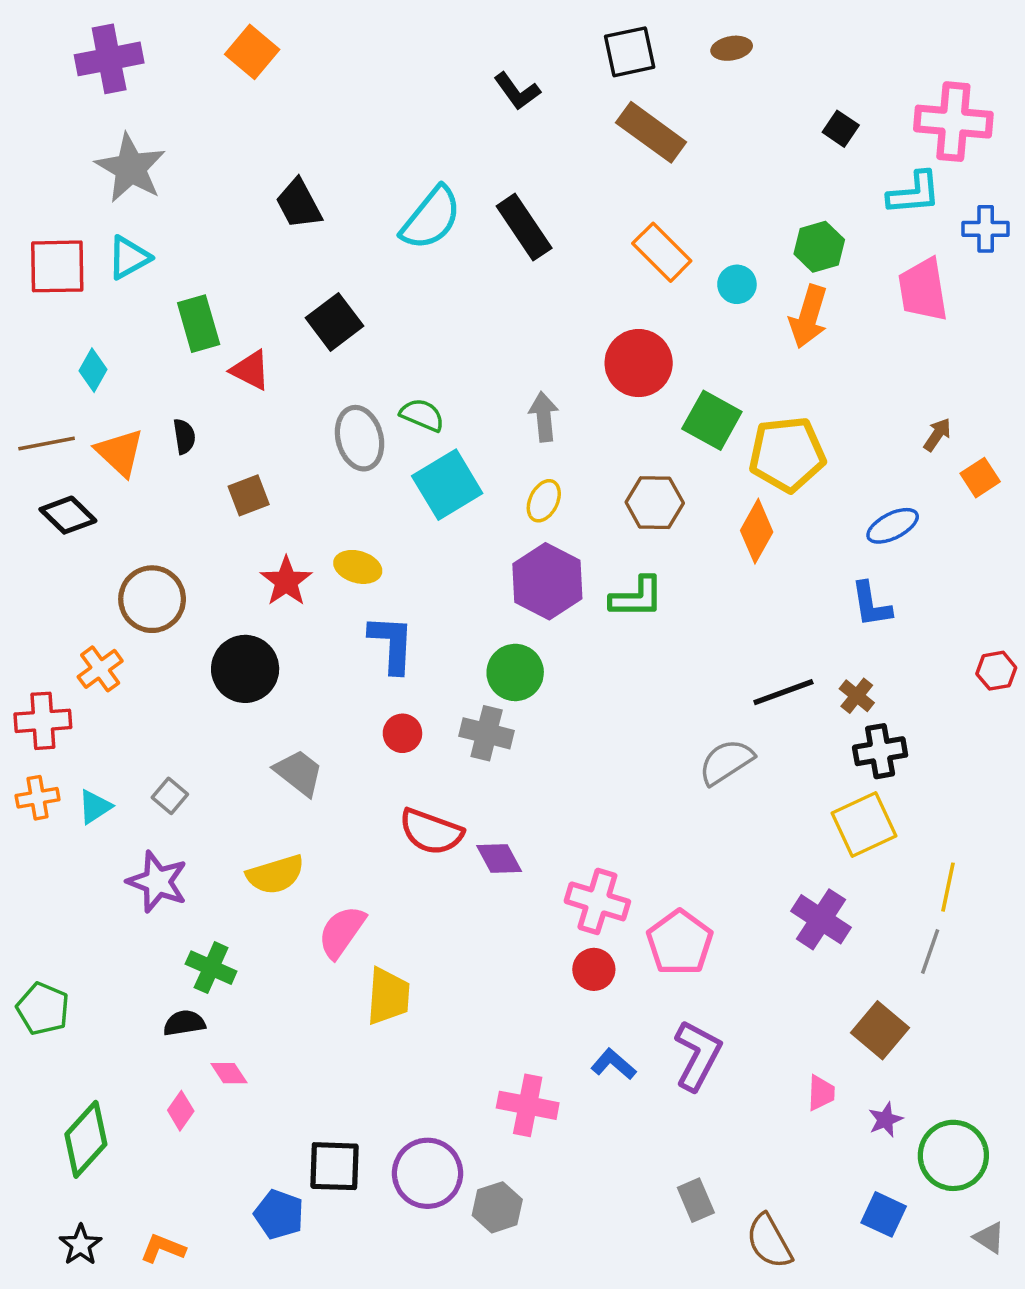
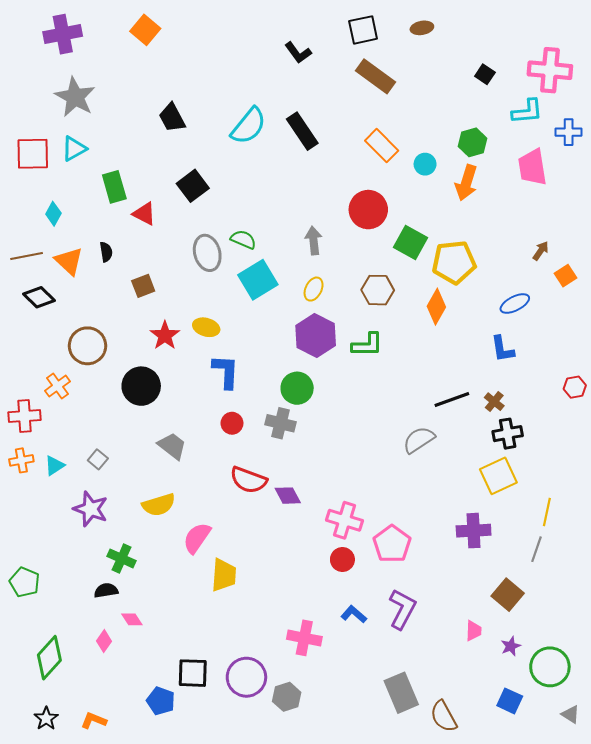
purple cross: (821, 919) -> (474, 531), turned -36
gray rectangle: (696, 1200) -> (401, 693), size x1.6

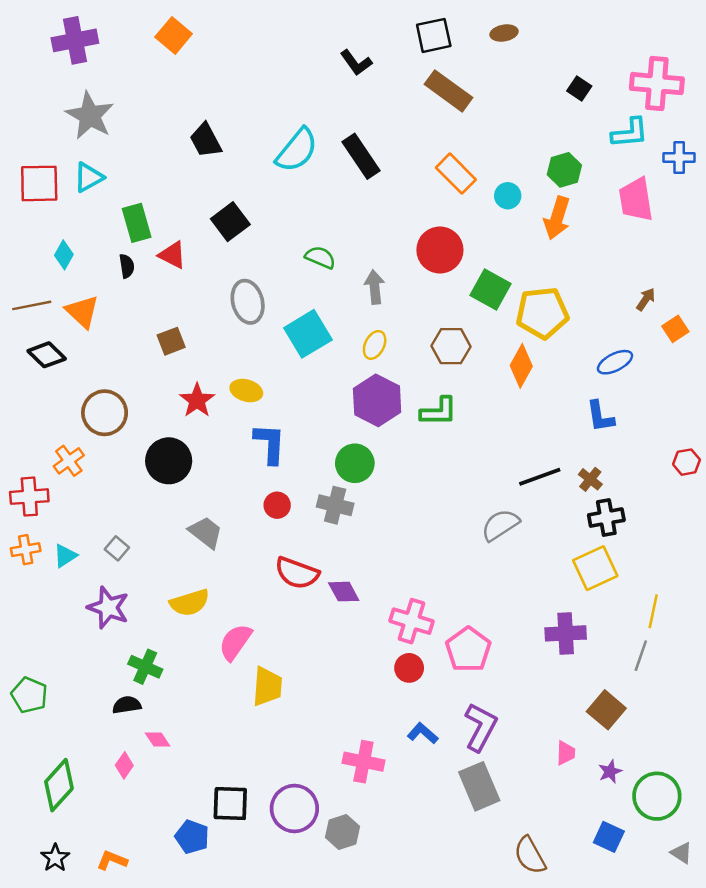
green semicircle: (243, 239) -> (320, 257), moved
black semicircle: (106, 252) -> (127, 266), moved
gray rectangle: (401, 693) -> (479, 786), moved

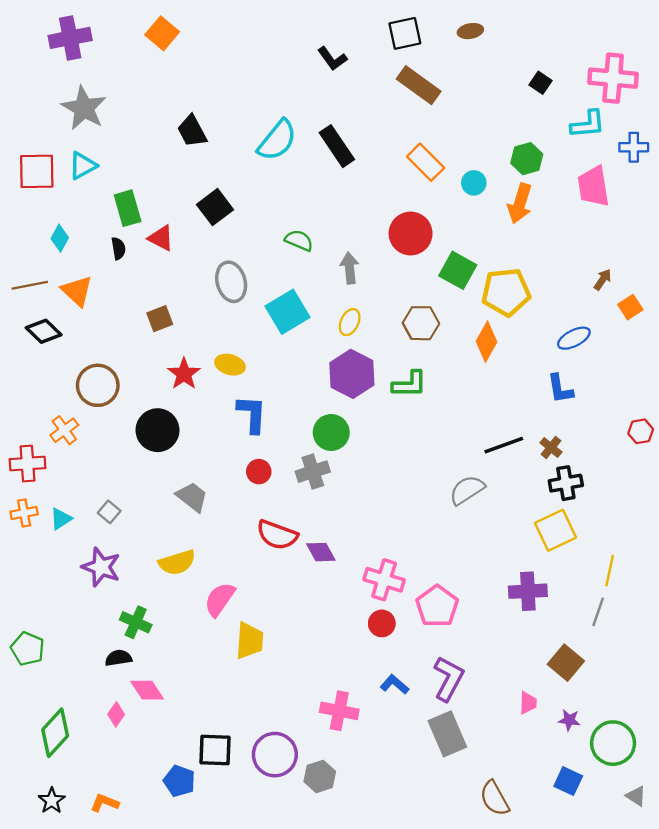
gray cross: (335, 505) -> (313, 472), turned -32
pink diamond: (158, 739) -> (147, 690), size x1.4
purple star: (610, 772) -> (569, 720), turned 30

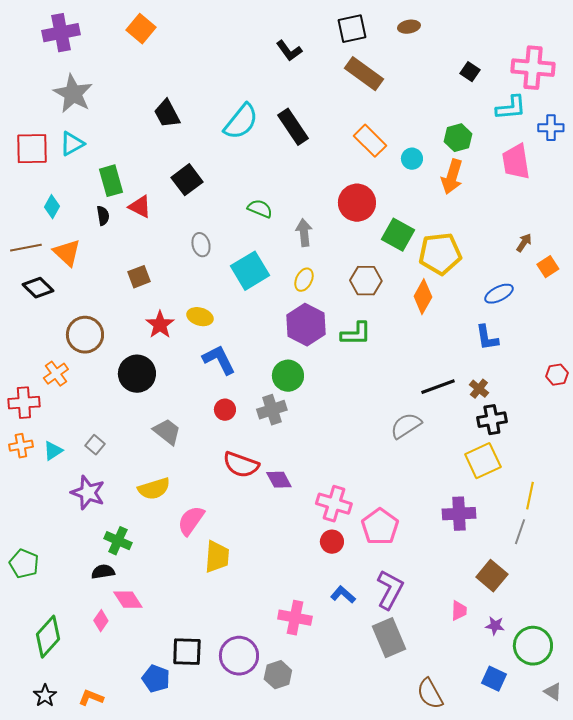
gray ellipse: (231, 282) -> (201, 245), size x0.7
blue L-shape: (252, 414) -> (219, 360), turned -30

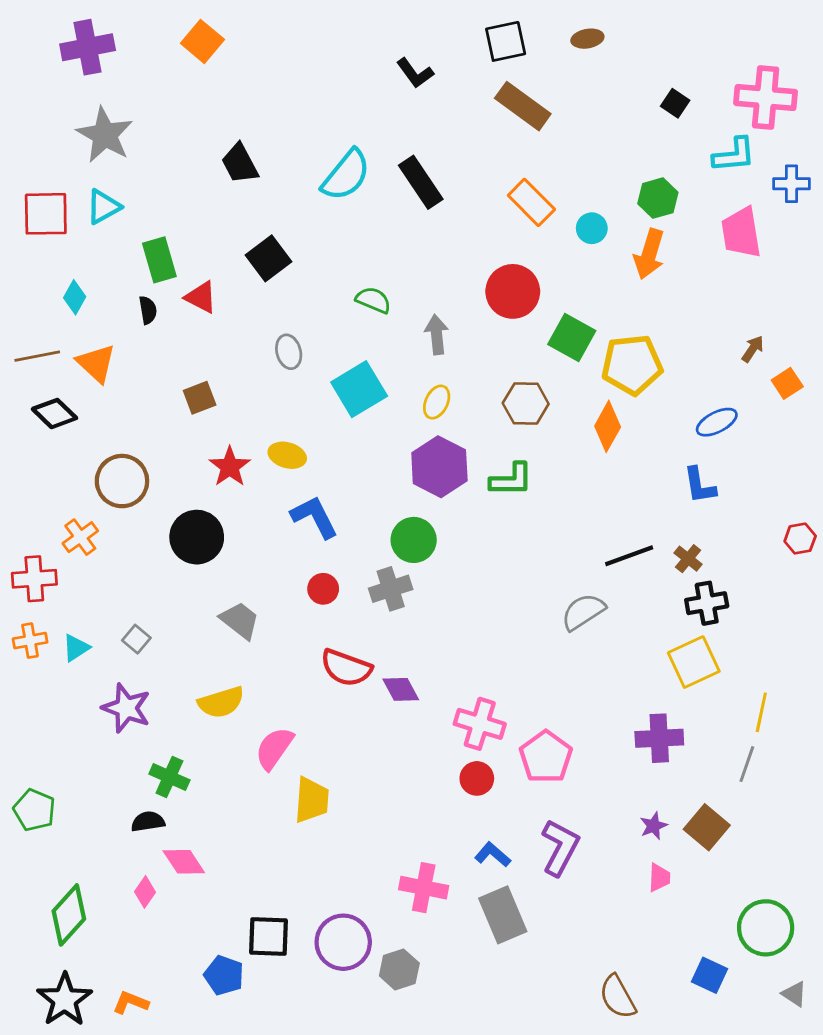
purple star: (495, 626) -> (654, 826), moved, turned -30
gray rectangle: (389, 638) -> (503, 915), moved
black star: (45, 696) -> (65, 1000), size x1.6

